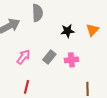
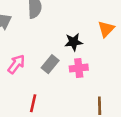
black star: (67, 31) -> (74, 42), moved
red line: (26, 87) -> (33, 103), moved

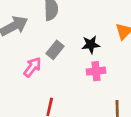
gray rectangle: (50, 64) -> (55, 50), moved

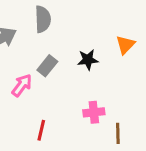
pink cross: (96, 71) -> (94, 112), moved

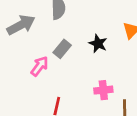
black star: (88, 60) -> (98, 44), turned 30

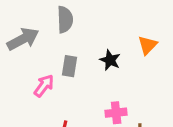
gray rectangle: (62, 49) -> (69, 66), turned -30

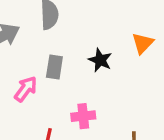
pink cross: (116, 113) -> (83, 116), moved

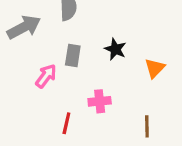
orange triangle: (143, 43) -> (155, 68), moved

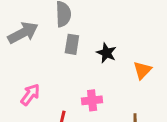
gray rectangle: (73, 56) -> (72, 44), moved
pink arrow: (46, 76) -> (30, 95), moved

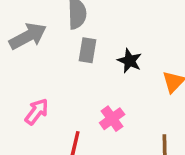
pink cross: (92, 100) -> (112, 119), turned -30

